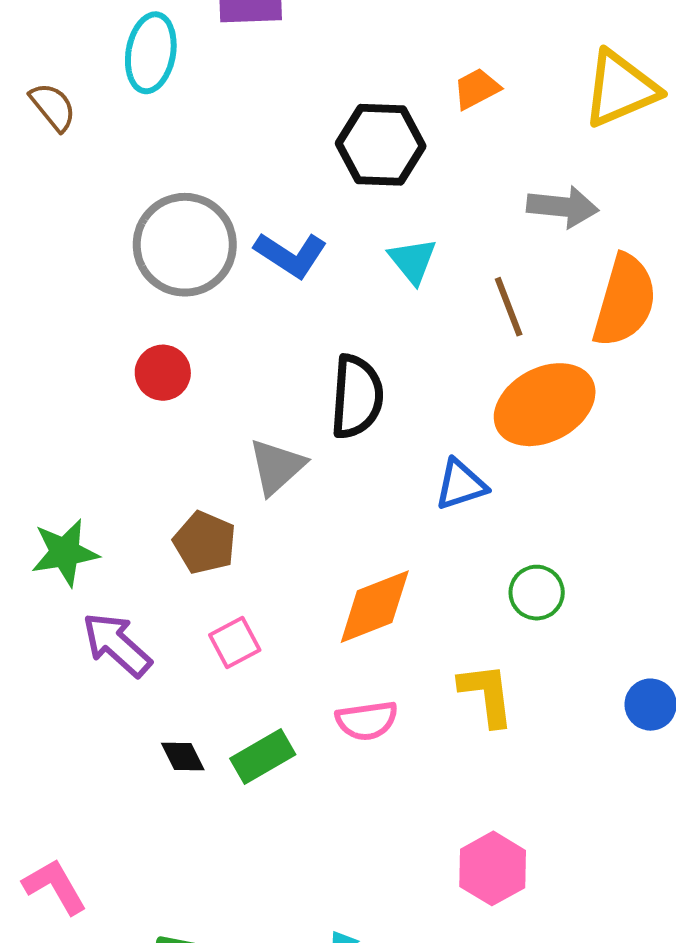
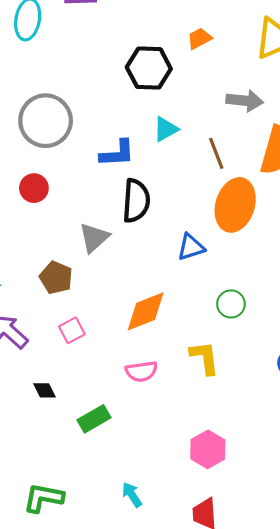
blue L-shape: (291, 255) -> (117, 153), moved, turned -36
cyan triangle: (413, 261) -> (166, 129), turned 40
orange ellipse: (545, 405) -> (235, 205), turned -45
green rectangle: (263, 757) -> (94, 419), moved

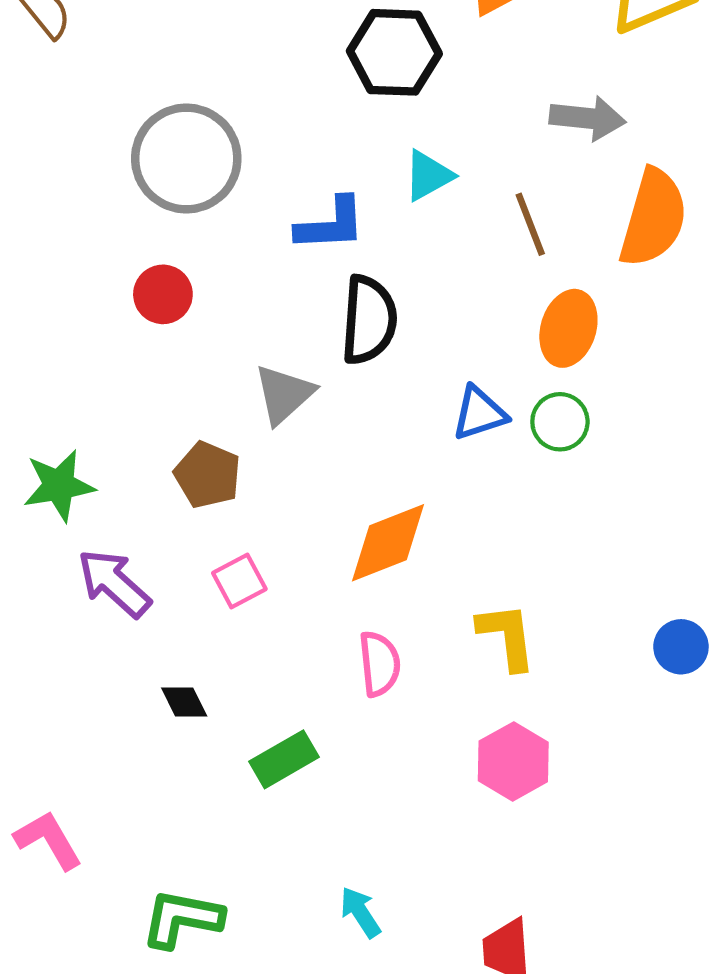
orange ellipse: (235, 205) -> (568, 328), size x0.7
green circle: (231, 304) -> (560, 422), moved
pink semicircle: (141, 371) -> (379, 664), turned -88
pink hexagon: (208, 449) -> (513, 761), moved

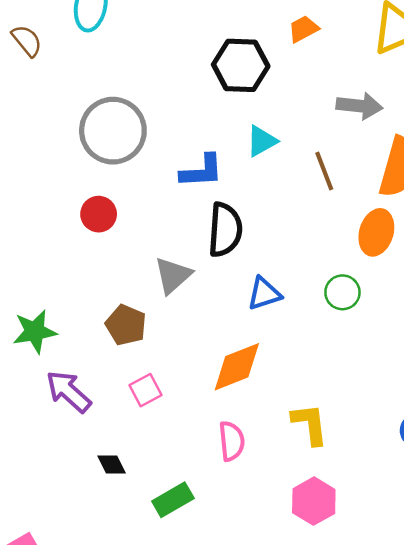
orange ellipse: (568, 328) -> (376, 232), moved
blue triangle: (479, 413) -> (264, 294), moved

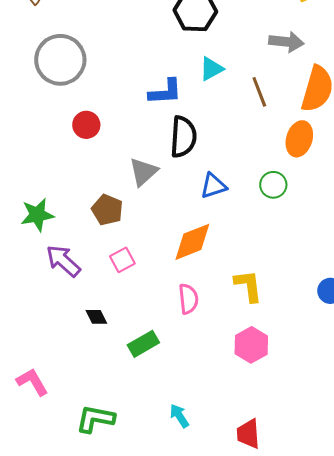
gray circle: (113, 131) -> (60, 60), moved

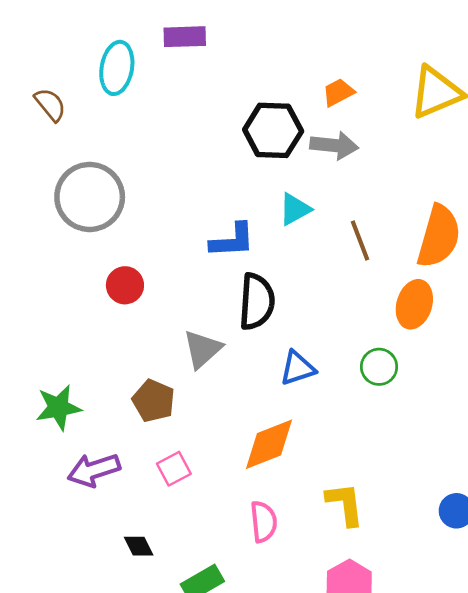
gray arrow: (286, 42) -> (334, 145), moved
purple arrow: (63, 261) -> (94, 470), turned -60

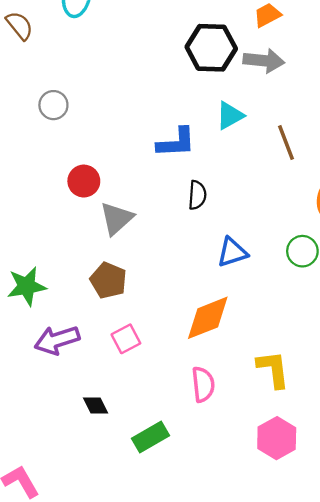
gray circle: (90, 197) -> (53, 105), size x0.5
black semicircle: (257, 302) -> (197, 195), size x0.6
gray triangle: (202, 349) -> (117, 218), moved

